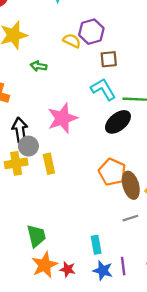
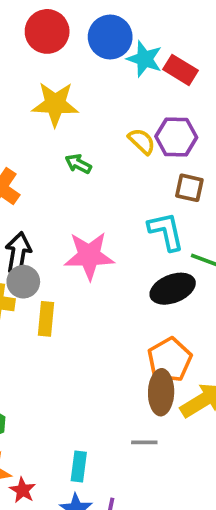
orange pentagon: (112, 172) -> (170, 360), moved

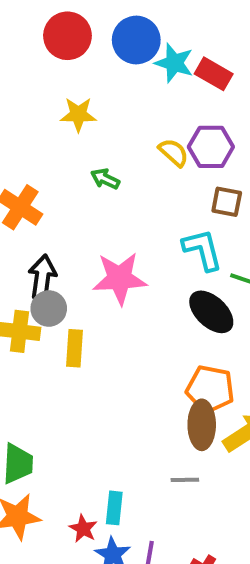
yellow star: (55, 104) -> (78, 114), size x0.7
black ellipse: (173, 289) -> (211, 312), turned 66
orange pentagon: (170, 360) -> (210, 389), turned -30
red star: (23, 490) -> (83, 529), moved

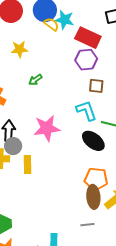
red rectangle: (214, 74) -> (88, 38), moved, size x1.4
yellow semicircle: (174, 152) -> (51, 24), moved
green arrow: (105, 179) -> (35, 80), turned -56

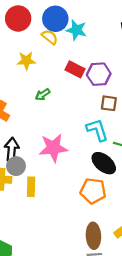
yellow semicircle: (51, 24) -> (50, 37), moved
red rectangle: (88, 38) -> (75, 69), moved, size x0.7
orange pentagon: (96, 179) -> (93, 191), moved
brown ellipse: (93, 197) -> (93, 236), moved

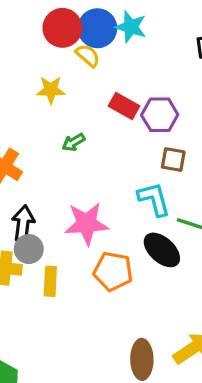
red circle: (18, 18) -> (62, 28), moved
cyan star: (76, 30) -> (131, 27), moved
orange pentagon: (93, 191) -> (113, 271), moved

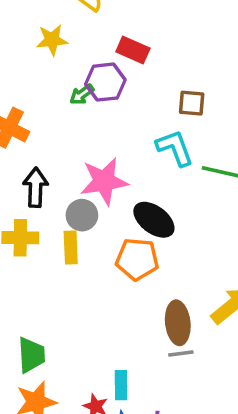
purple hexagon: (160, 115) -> (105, 82), moved
gray circle: (29, 249) -> (82, 215), moved
black ellipse: (162, 250) -> (154, 220), moved
orange pentagon: (113, 271) -> (137, 259), moved

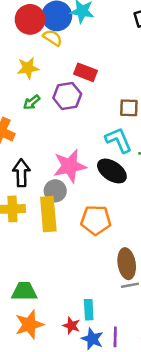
green arrow: (82, 94) -> (32, 102), moved
black ellipse: (154, 220) -> (112, 171), moved
yellow rectangle: (71, 247) -> (48, 214), size x1.5
green trapezoid: (31, 355) -> (24, 291), turned -84

